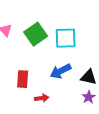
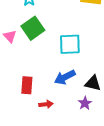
green square: (36, 34) -> (33, 28), moved
purple star: (89, 97) -> (85, 103), moved

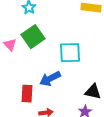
blue arrow: (65, 77) -> (50, 79), moved

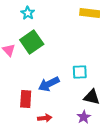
cyan square: (70, 53) -> (80, 72), moved, size x0.7

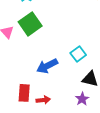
cyan square: (80, 72) -> (78, 54), turned -35
red rectangle: (26, 99) -> (24, 93), moved

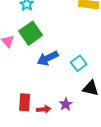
blue arrow: (47, 66) -> (48, 58), moved
purple star: (82, 99) -> (66, 104), moved

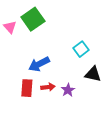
blue arrow: (48, 58) -> (39, 64), moved
red arrow: (44, 109) -> (48, 87), moved

